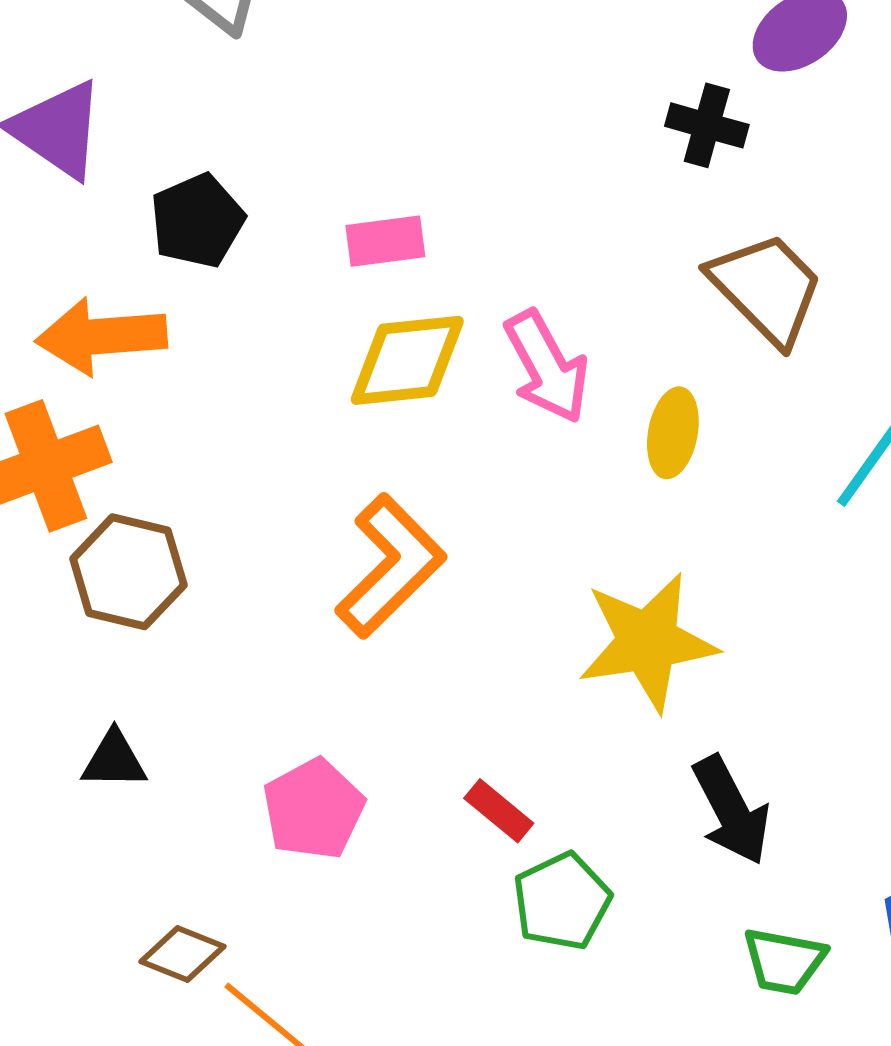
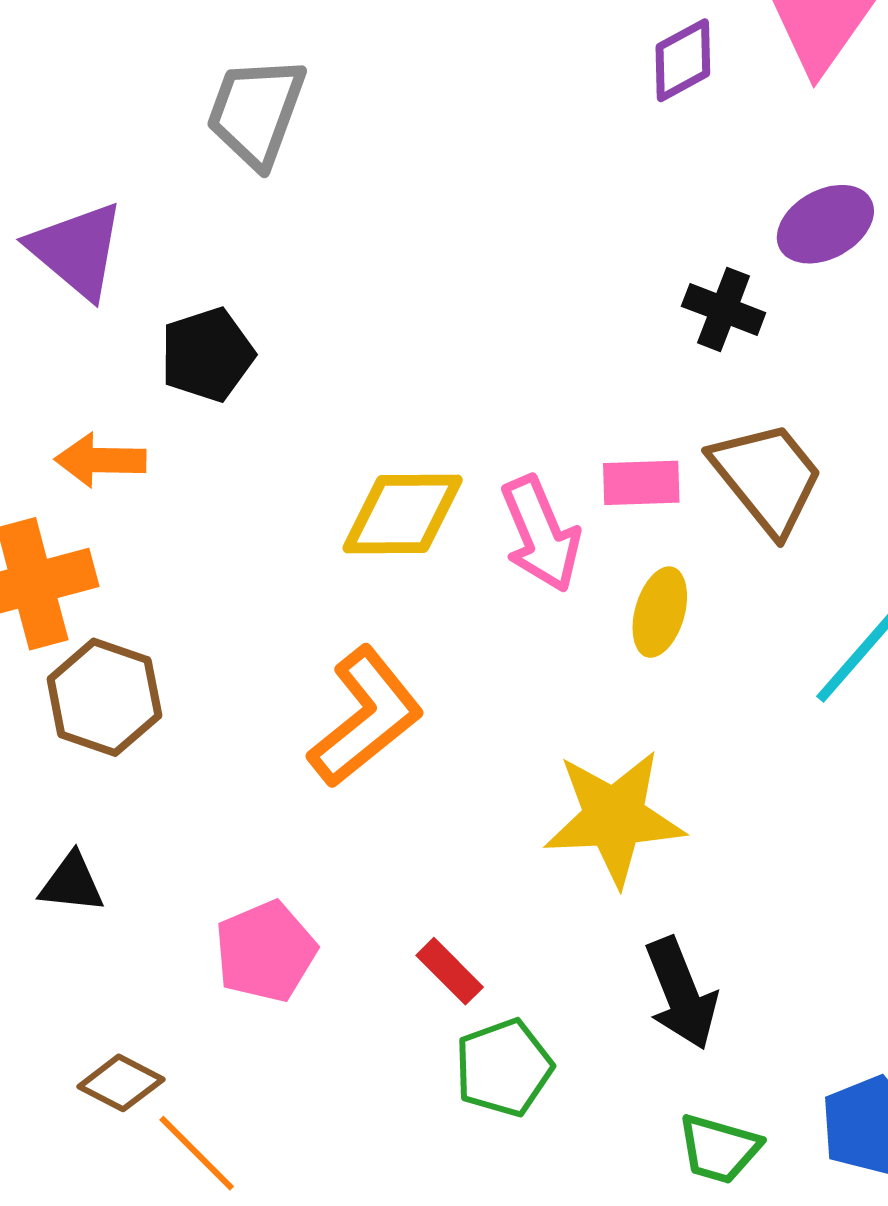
pink rectangle: (385, 241) -> (641, 483), moved
orange arrow: (101, 336) -> (100, 460), size x0.7

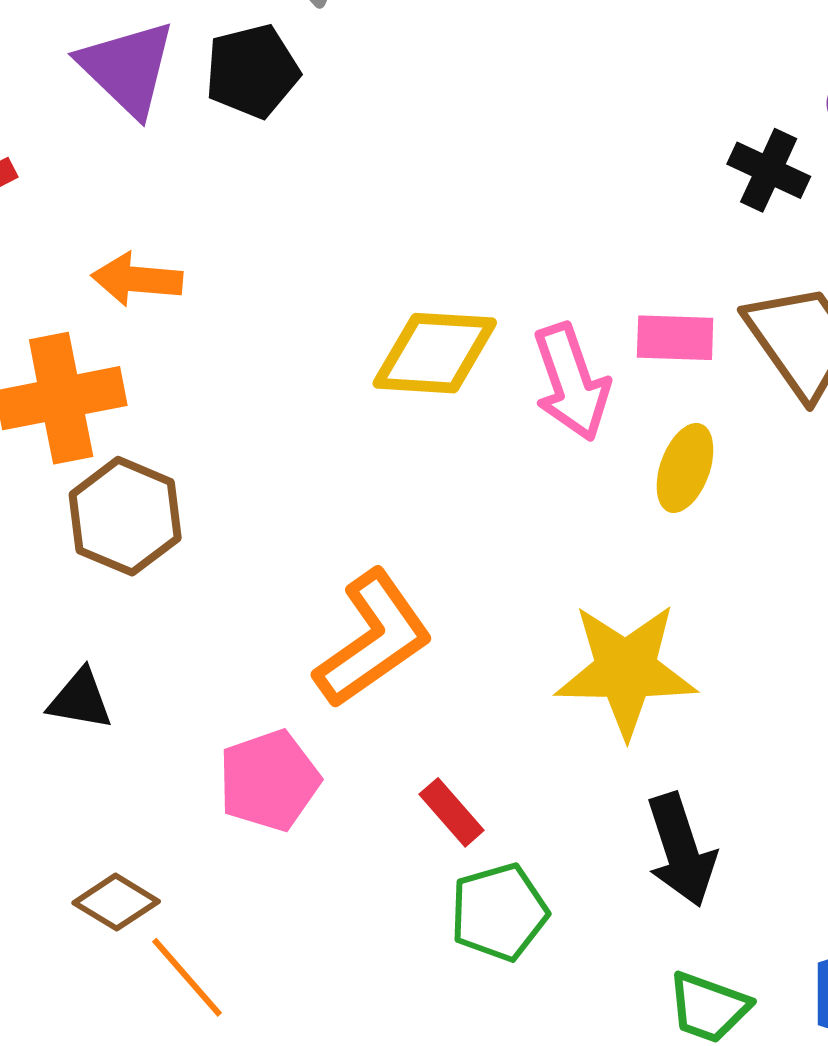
black pentagon: (207, 355) -> (252, 71), moved
orange L-shape: (366, 717) -> (373, 639), moved

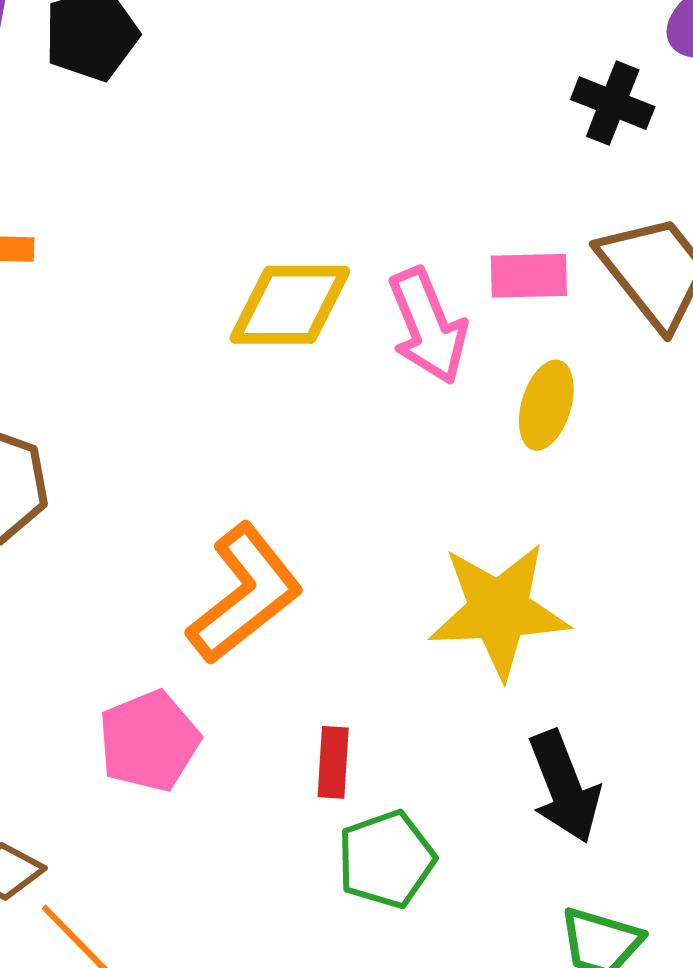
red rectangle: (452, 812) -> (333, 762), turned 48

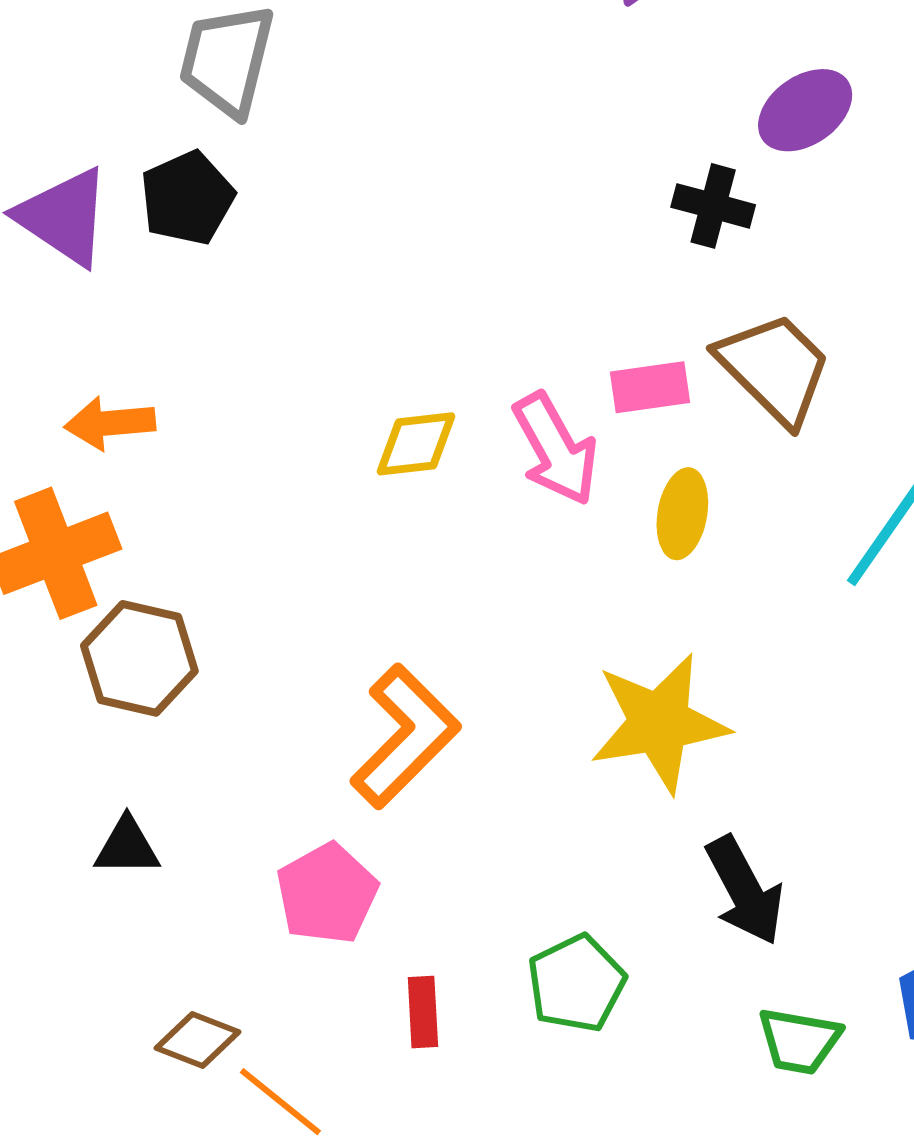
yellow diamond: (290, 305) -> (416, 444), size x0.7
red rectangle: (333, 762) -> (423, 1012), moved

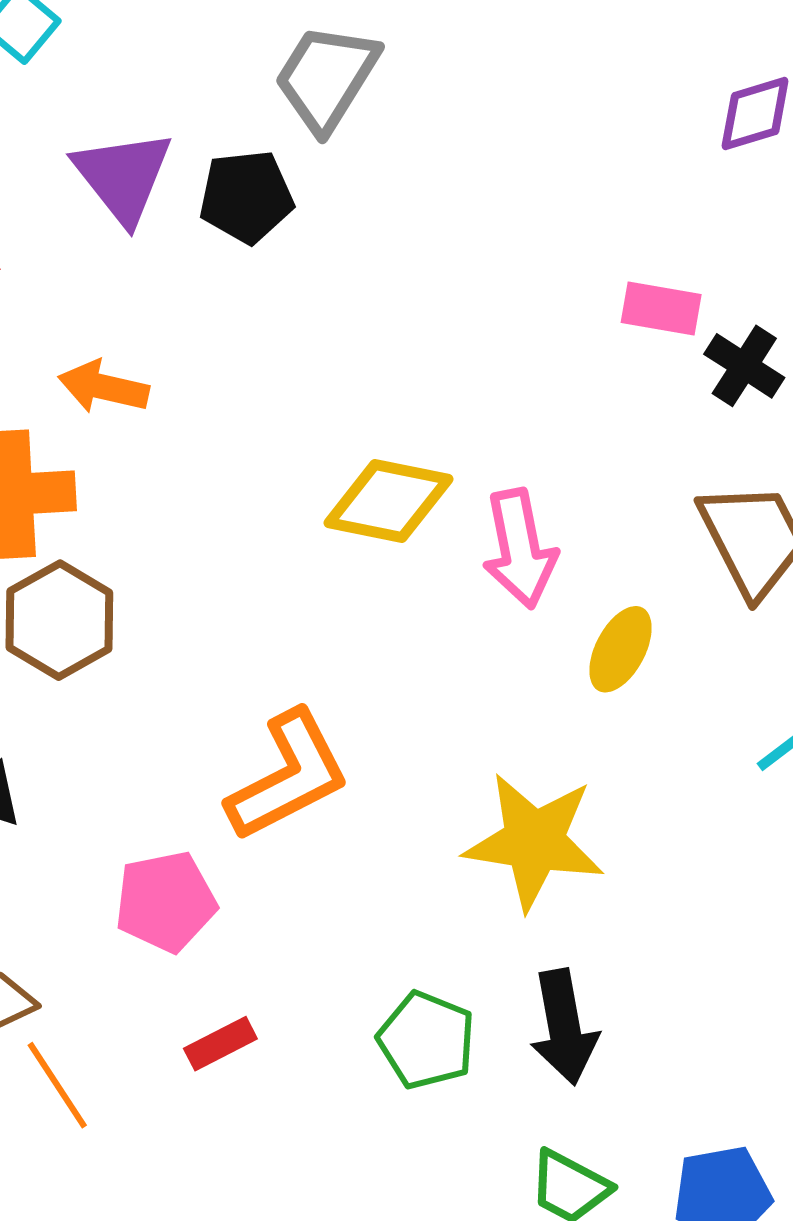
pink rectangle: (650, 387) -> (661, 308), moved
yellow diamond: (416, 444) -> (388, 501), size x1.4
green pentagon: (576, 983) -> (426, 1040), moved, turned 30
red rectangle: (423, 1012) -> (220, 1044), turned 48

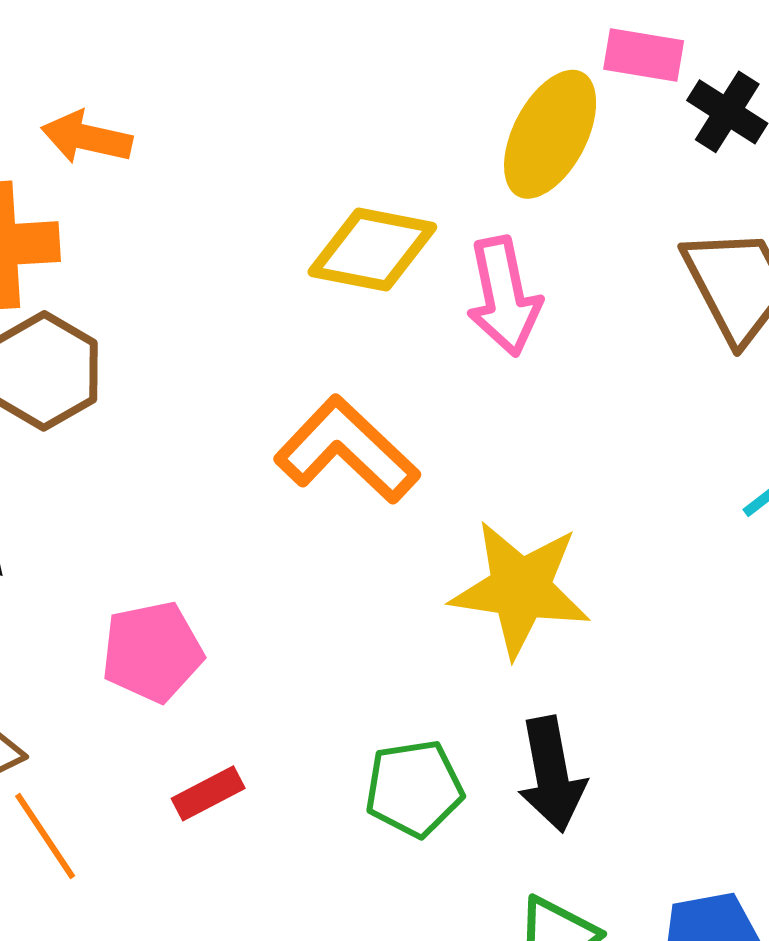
yellow ellipse: (620, 649) -> (550, 134), moved, size x1.5
orange L-shape: (288, 776) -> (347, 450), moved, turned -109
green pentagon: (426, 1040) -> (414, 788), turned -30

